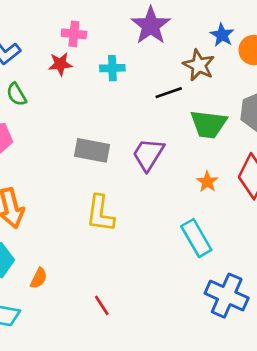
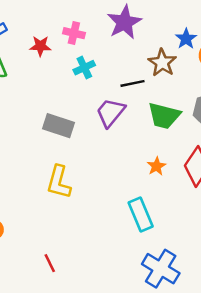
pink cross: (74, 34) -> (74, 33), moved
cyan cross: (112, 68) -> (84, 68), moved, turned -30
purple trapezoid: (148, 154) -> (110, 113), moved

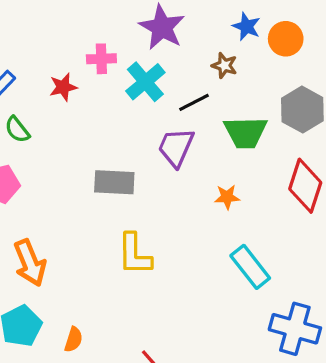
brown star: (162, 63) -> (224, 65), size x0.7
cyan cross: (84, 68) -> (145, 82), moved, size x1.4
orange star: (156, 166) -> (227, 197), moved, turned -30

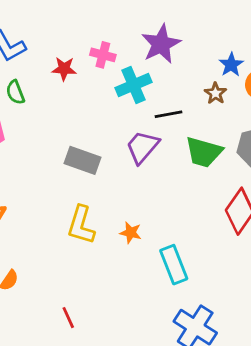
brown star: (224, 65) -> (215, 93), moved
orange star: (227, 197) -> (131, 233), moved

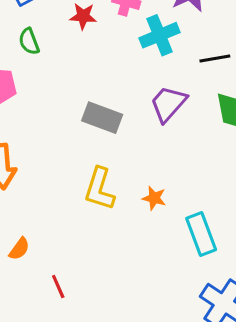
black line: (169, 114) -> (215, 58), moved
red line: (68, 318) -> (58, 286), moved

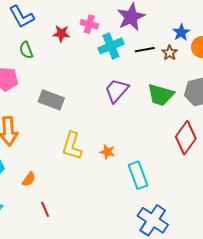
black line: (215, 58) -> (145, 50), moved
gray rectangle: (102, 118) -> (51, 100), moved
orange semicircle: (19, 249) -> (29, 179), moved

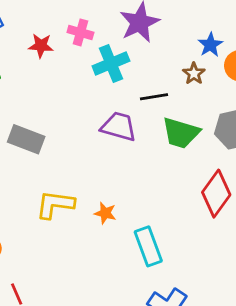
black line: (145, 50) -> (154, 97), moved
purple trapezoid: (117, 91) -> (119, 127), turned 64
yellow L-shape: (72, 146) -> (55, 204), turned 80

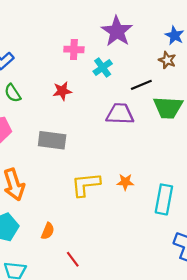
red star: (41, 46) -> (62, 91), moved
cyan cross: (111, 63) -> (103, 68), size x0.7
cyan rectangle: (148, 246) -> (164, 199), turned 44

